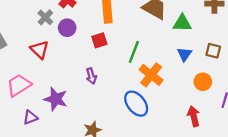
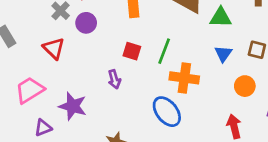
red square: (99, 40) -> (132, 51), moved, turned 35
orange cross: (151, 75) -> (184, 78), turned -30

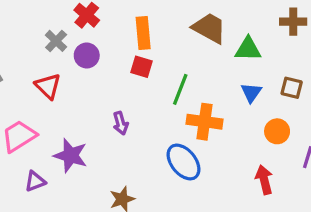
red square: (132, 51) -> (142, 67), moved

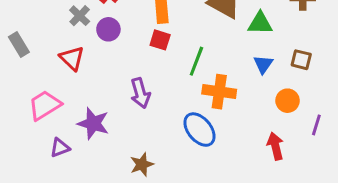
purple arrow: (121, 123) -> (140, 93), size x1.4

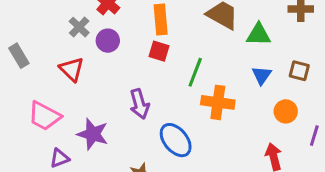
pink trapezoid: (45, 105) -> (44, 116), turned -120
blue ellipse: (199, 130) -> (176, 140), moved

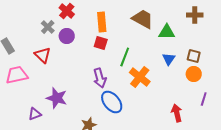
orange cross: (218, 102) -> (140, 77), turned 30
purple arrow: (139, 104) -> (100, 78), moved
orange circle: (286, 111) -> (194, 74), moved
pink trapezoid: (44, 116) -> (17, 75), moved, turned 140

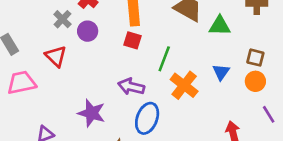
blue triangle: (169, 59) -> (221, 72), moved
purple arrow: (100, 78) -> (131, 87), turned 120
purple star: (57, 98) -> (92, 113), moved
purple line: (204, 99) -> (269, 114), turned -48
blue ellipse: (112, 102) -> (147, 118), turned 60

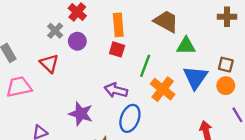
green triangle: (220, 26) -> (186, 46), moved
blue triangle: (221, 72) -> (195, 77), size x1.6

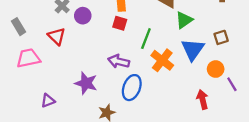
green triangle: (186, 46) -> (184, 20), turned -36
brown square: (226, 65) -> (221, 37), turned -32
orange circle: (226, 86) -> (216, 69), moved

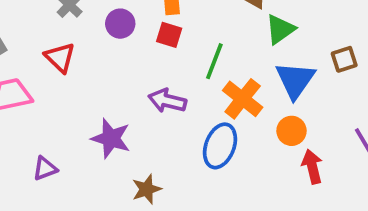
purple circle: (83, 16) -> (120, 24), moved
orange circle: (216, 69) -> (291, 131), moved
blue ellipse: (132, 88) -> (220, 146), moved

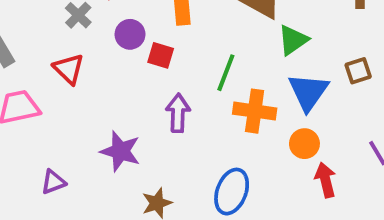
red square: (169, 35) -> (161, 55), moved
orange cross: (243, 99) -> (255, 111), turned -30
purple arrow: (167, 101) -> (178, 113), turned 78
blue ellipse: (220, 146) -> (232, 192), moved

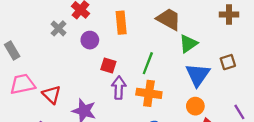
red square: (161, 55) -> (108, 66), moved
red triangle: (69, 69) -> (52, 95), moved
orange cross: (255, 111) -> (149, 93), moved

